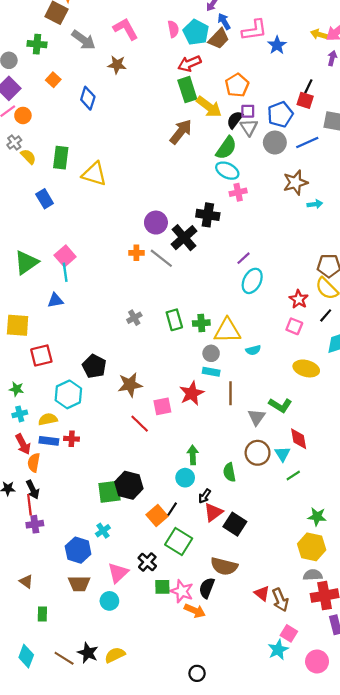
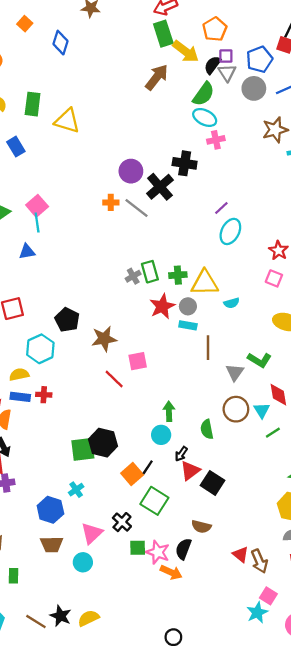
gray cross: (134, 318) -> (133, 276), moved
red star: (192, 393) -> (162, 306), moved
brown semicircle: (224, 566) -> (201, 527), size x0.7

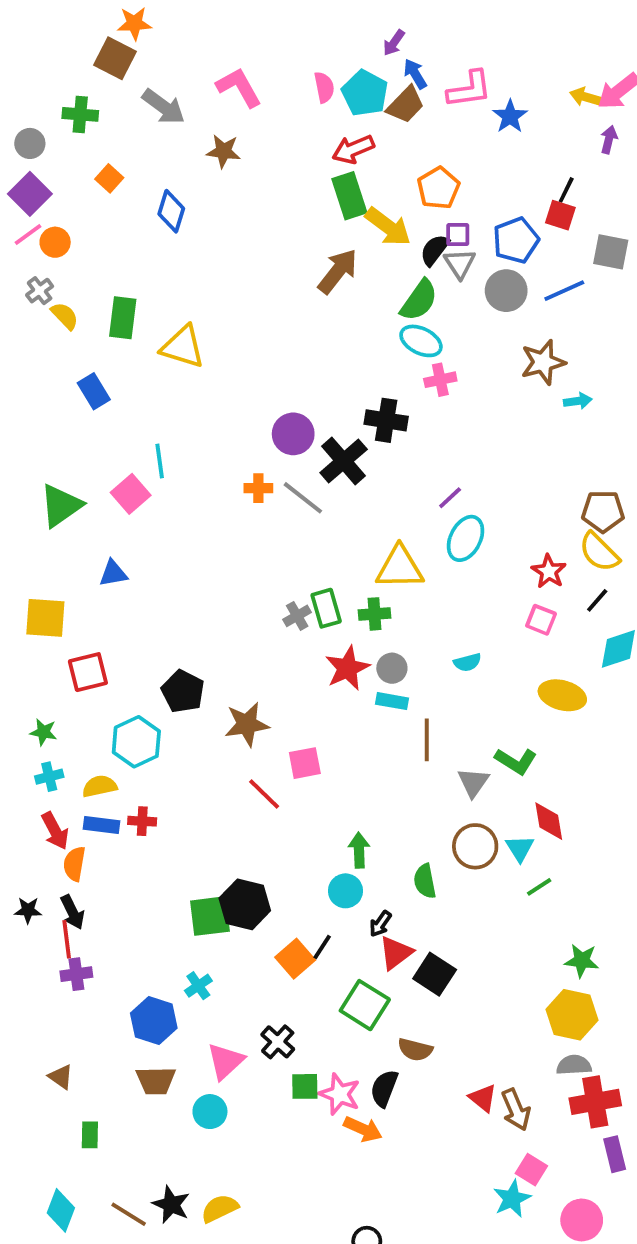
cyan line: (37, 223) -> (160, 461), moved
yellow triangle: (205, 283) -> (400, 567), moved
green square: (154, 501) -> (365, 1005), moved

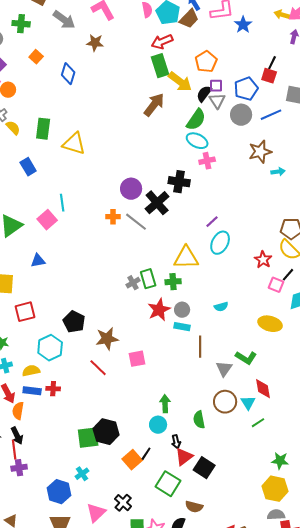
pink square: (541, 620) -> (276, 285), moved
red line: (264, 794) -> (98, 368), moved
black arrow: (380, 924) -> (176, 442), turned -48

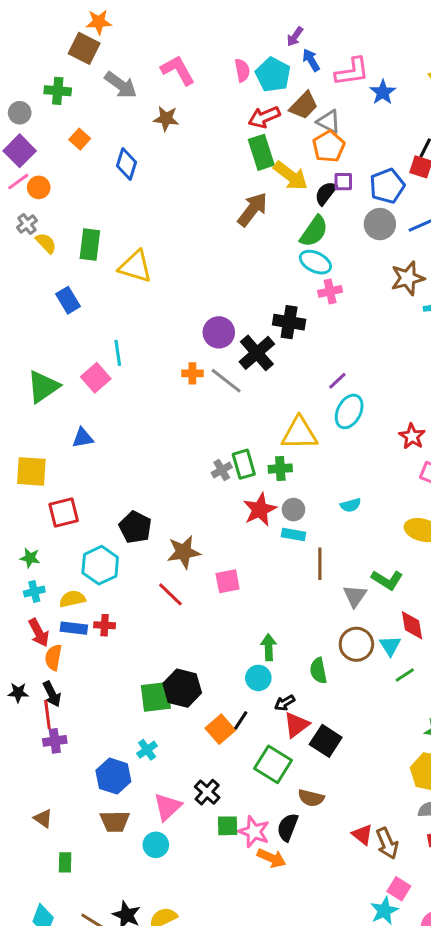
brown trapezoid: (189, 19) -> (304, 105), moved
gray triangle: (217, 101) -> (329, 122), moved, turned -30
black arrow: (176, 442) -> (285, 703), turned 72

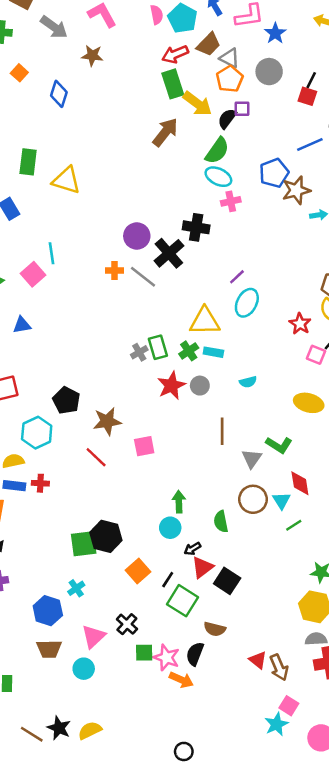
blue pentagon: (387, 186) -> (274, 173), moved
gray circle: (380, 224) -> (269, 72), moved
green cross: (280, 469) -> (189, 351), turned -30
cyan rectangle: (293, 534) -> (213, 352), moved
black line: (241, 720) -> (168, 580), moved

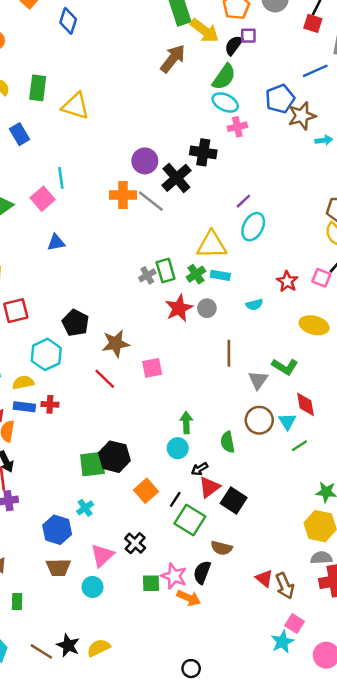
orange cross: (115, 271) -> (123, 195), size x1.5
red star: (300, 324) -> (287, 281), moved
blue triangle: (22, 325) -> (56, 242), moved
green square: (144, 653) -> (151, 583), moved

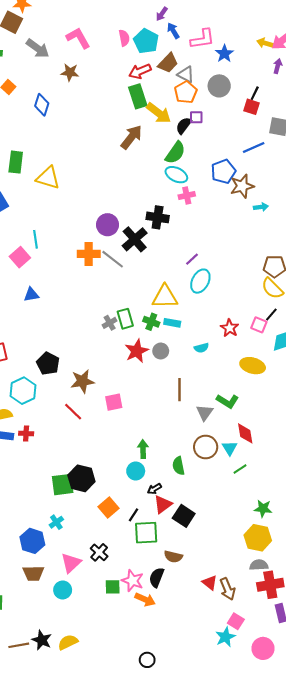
green cross: (196, 274) -> (151, 322), turned -35
green square: (190, 520) -> (146, 533), turned -35
brown line: (41, 651) -> (19, 645), turned -42

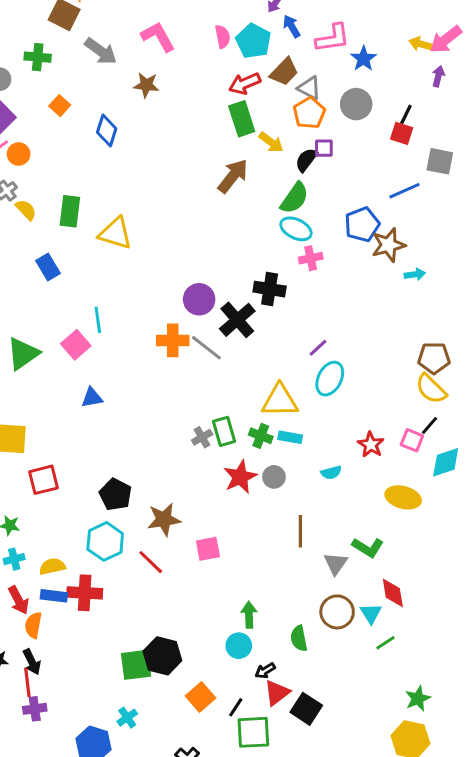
yellow arrow: (159, 113) -> (271, 142), size x0.7
cyan hexagon: (23, 391) -> (105, 541), moved
red cross: (26, 433) -> (85, 593), size x1.6
green star: (263, 509) -> (418, 699), turned -30

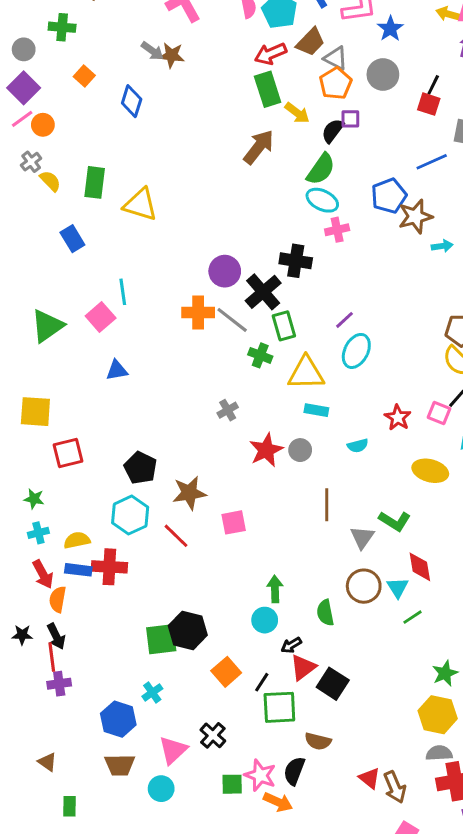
gray arrow: (101, 51) -> (152, 51), moved, size x0.7
green rectangle: (224, 431) -> (284, 326), moved
green cross: (261, 436) -> (260, 355), moved

